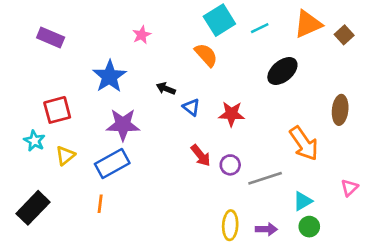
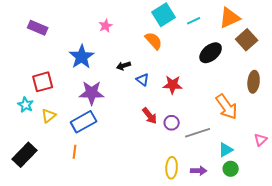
brown square: (344, 35) -> (247, 40), moved, size x1.5
black arrow: (166, 88) -> (124, 66), turned -40

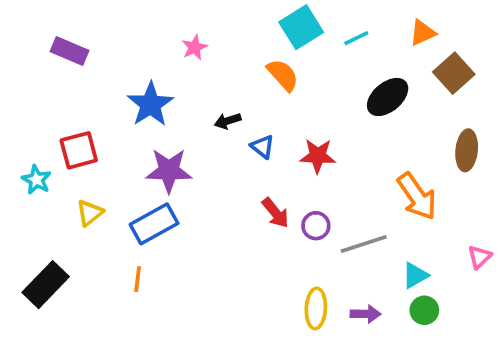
orange triangle: (230, 18) -> (423, 33), size x0.7
cyan star: (26, 105) -> (36, 180), moved

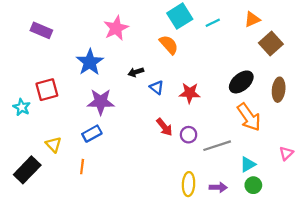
pink star: (195, 47) -> (116, 28), size x1.6
black ellipse: (388, 97) -> (241, 82), moved
yellow triangle: (90, 213) -> (53, 145), moved, turned -35
blue rectangle: (154, 224) -> (92, 134), size x0.7

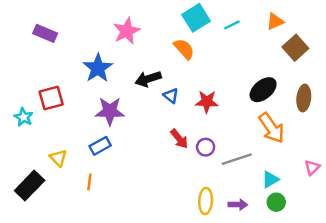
black arrow: (136, 72) -> (148, 79), size x1.5

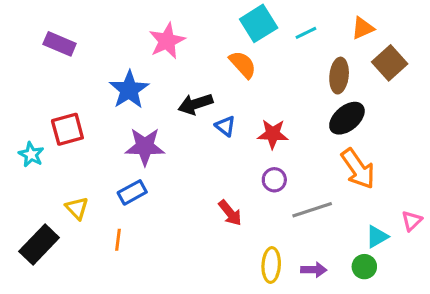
brown ellipse: (304, 98) -> (339, 76), moved
red arrow: (179, 139) -> (230, 213), moved
purple circle: (206, 147) -> (274, 180), moved
cyan triangle: (270, 179) -> (377, 237), moved

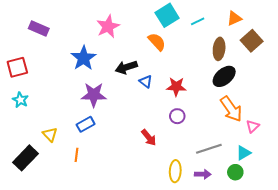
red square: (67, 129) -> (17, 67), moved
gray line: (312, 210) -> (209, 149), moved
pink triangle: (412, 221) -> (253, 126), moved

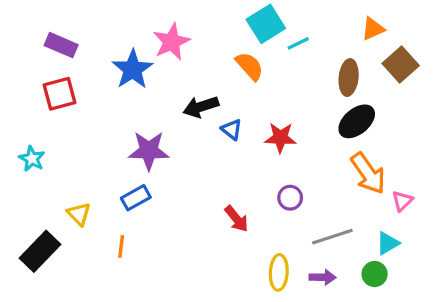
cyan line: (198, 21) -> (298, 43), moved
blue star: (84, 58) -> (133, 69), moved
red square: (17, 67) -> (59, 94), moved
purple circle: (177, 116) -> (290, 198), moved

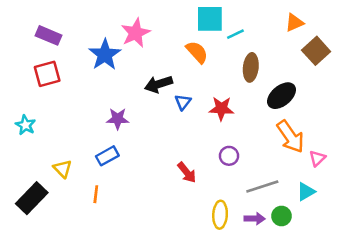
cyan square: (266, 24) -> (210, 19), turned 32
brown ellipse: (349, 78) -> (251, 67), moved
blue triangle: (232, 129) -> (183, 102), turned 30
purple star: (149, 151) -> (118, 119), size x0.7
green circle: (375, 274) -> (281, 216), moved

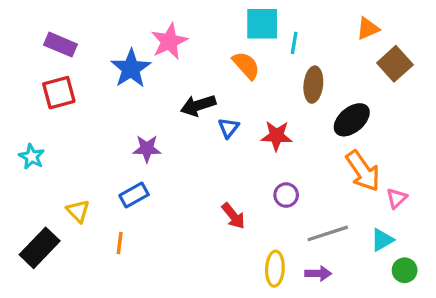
cyan line: (235, 34) -> (294, 43), turned -54
green circle: (281, 216) -> (405, 270), moved

